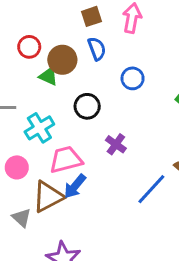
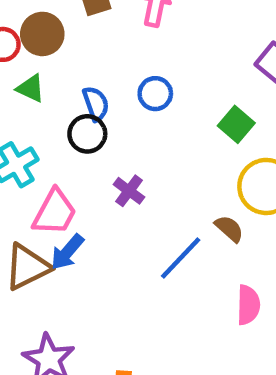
blue semicircle: (97, 49) -> (96, 104), moved
brown circle: (62, 60) -> (42, 34), moved
pink trapezoid: (66, 160) -> (55, 212), turned 132

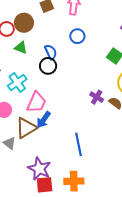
blue circle: (155, 94) -> (77, 36), moved
purple cross: (129, 191) -> (97, 97), moved
blue line: (181, 258) -> (78, 144), moved, turned -50

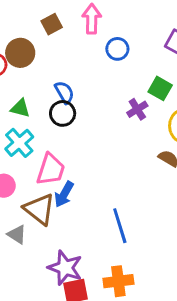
blue circle: (77, 36) -> (117, 49), moved
green triangle: (21, 48) -> (20, 108), moved
purple cross: (97, 97) -> (137, 109), moved, turned 32
brown triangle: (26, 128) -> (39, 209), turned -45

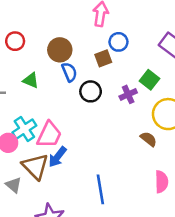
brown square: (52, 24) -> (103, 58), moved
brown circle: (20, 53) -> (60, 50), moved
black circle: (63, 113) -> (91, 91), moved
cyan cross: (19, 143) -> (24, 129), moved

